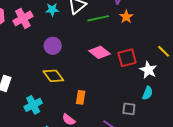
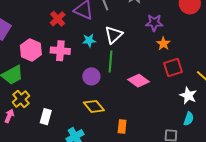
pink cross: (23, 18) -> (60, 51), turned 36
green line: (98, 18) -> (110, 62), moved, turned -70
red square: (127, 58) -> (173, 67), moved

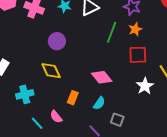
green line: (110, 62) -> (112, 32), moved
pink diamond: (139, 81) -> (102, 77), moved
cyan semicircle: (189, 119) -> (99, 103), moved

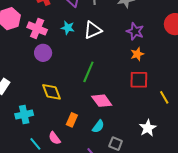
green line: (112, 32) -> (88, 72), moved
purple circle: (57, 41) -> (43, 53), moved
white star: (145, 86) -> (148, 128), moved

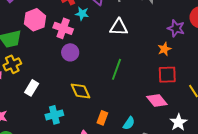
cyan star: (68, 28) -> (82, 14), moved
white triangle: (93, 30) -> (119, 27), turned 30
purple star: (135, 31) -> (176, 28), moved
pink diamond: (102, 101) -> (157, 101), moved

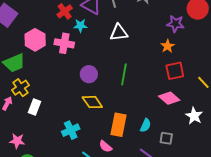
purple circle: (70, 52) -> (89, 74), moved
white rectangle: (32, 88) -> (34, 107), moved
orange rectangle: (102, 118) -> (118, 125), size x1.6

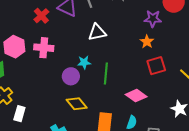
cyan star: (80, 26) -> (84, 62), moved
pink diamond: (169, 98) -> (136, 96), moved

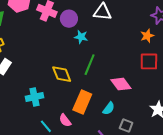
green line: (106, 74) -> (90, 65), moved
purple circle: (71, 76) -> (69, 19), moved

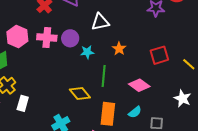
orange star: (147, 36) -> (119, 49), moved
cyan semicircle: (109, 108) -> (135, 112), turned 32

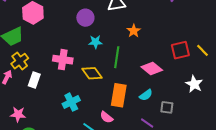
pink cross: (47, 37) -> (63, 60), moved
cyan star: (87, 52) -> (95, 42), moved
red square: (159, 55) -> (180, 50), moved

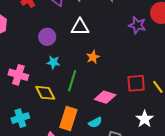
pink diamond: (152, 68) -> (105, 97), turned -30

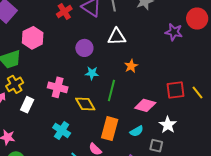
cyan cross: (20, 118) -> (62, 130), turned -36
white star: (145, 119) -> (168, 125), moved

